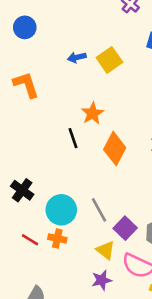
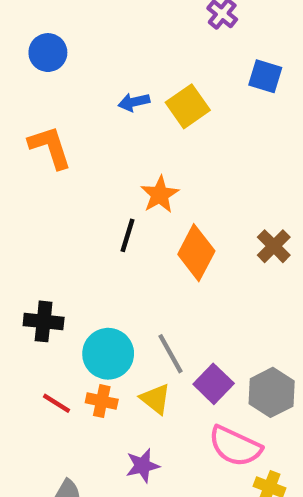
black line: (73, 138) -> (127, 235), turned 36
black cross: (22, 190) -> (44, 321), turned -30
yellow triangle: (106, 250) -> (155, 399), moved
purple star: (102, 280) -> (143, 466), moved

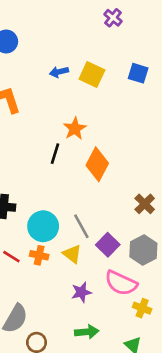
blue square: (265, 76) -> (138, 73), moved
yellow square: (188, 106) -> (92, 75), turned -30
brown cross: (274, 246) -> (145, 204), moved
purple star: (143, 466) -> (81, 292), moved

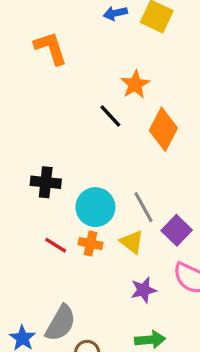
black line: (55, 154) -> (110, 116), turned -60

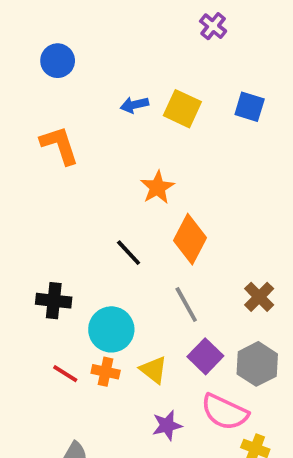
black line: (110, 116) -> (129, 253), moved
gray line: (143, 207) -> (186, 304), moved

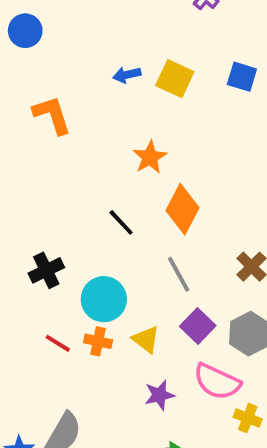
blue circle: (58, 61) -> (25, 31), moved
black cross: (54, 301) -> (46, 270), turned -32

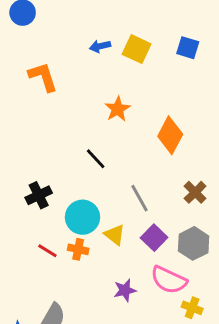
orange diamond: (182, 209) -> (170, 135), moved
yellow triangle: (146, 339) -> (115, 235), moved

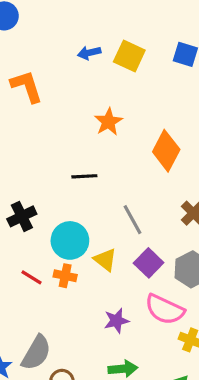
black line: (96, 159) -> (84, 176), turned -50

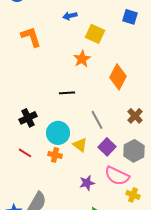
yellow square: (129, 56) -> (95, 34), moved
red line: (31, 277) -> (25, 153), moved

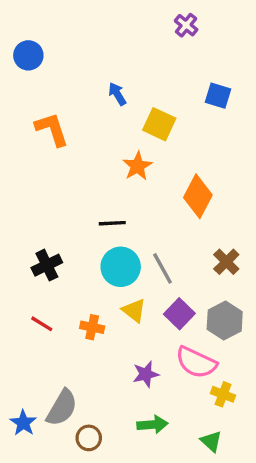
blue arrow: (70, 16) -> (117, 94), turned 72
cyan circle: (58, 133) -> (121, 267), moved

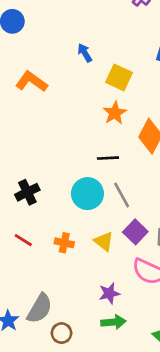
orange L-shape: (52, 129) -> (31, 81), turned -36
orange star: (137, 166) -> (115, 113), moved
black line: (112, 223) -> (108, 158), moved
yellow triangle: (134, 310) -> (104, 241), moved
purple star: (146, 374) -> (109, 293), moved

